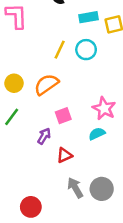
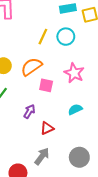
pink star: (104, 108) -> (74, 73), moved
pink square: (63, 116) -> (46, 85), moved, turned 32
gray arrow: (75, 188) -> (42, 156), moved, turned 66

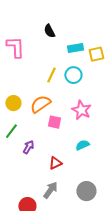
purple arrow: (29, 111) -> (28, 147), moved

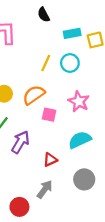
cyan semicircle: (82, 145) -> (80, 140), size x1.5
purple arrow: (28, 147) -> (21, 142), size x1.5
gray circle: (86, 191) -> (84, 179), moved

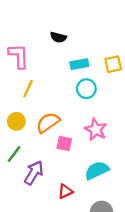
black semicircle: (44, 15) -> (58, 37), turned -48
cyan rectangle: (72, 33) -> (79, 64), moved
yellow line: (46, 63) -> (28, 89), moved

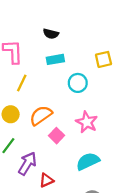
cyan rectangle: (79, 64) -> (55, 59), moved
pink square: (64, 144) -> (56, 136), turned 32
red triangle: (65, 191) -> (46, 180), moved

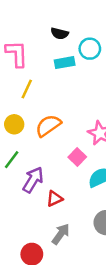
cyan circle: (78, 83) -> (90, 49), moved
pink square: (56, 136) -> (77, 157), moved

